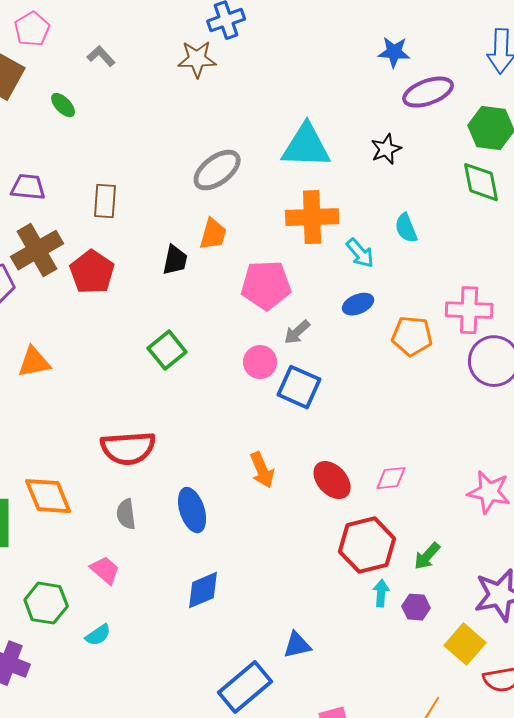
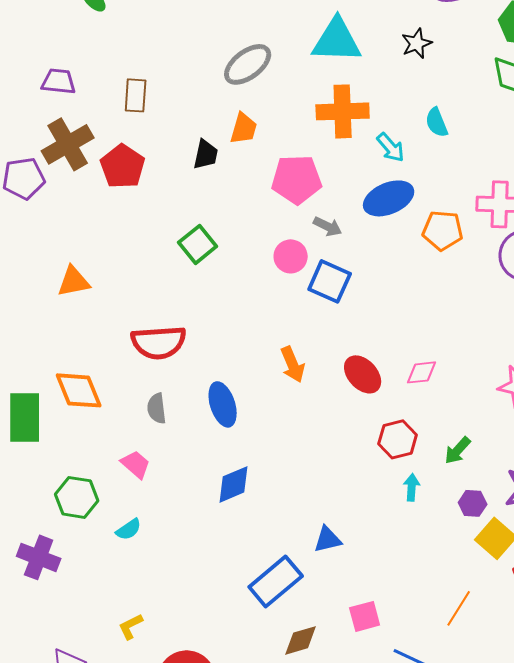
blue ellipse: (358, 304) -> (389, 198), size x1.6
gray arrow: (297, 332) -> (328, 226), turned -112
orange triangle: (34, 362) -> (74, 281), moved
red hexagon: (367, 545) -> (398, 439), size x0.7
purple hexagon: (416, 607) -> (473, 503), moved

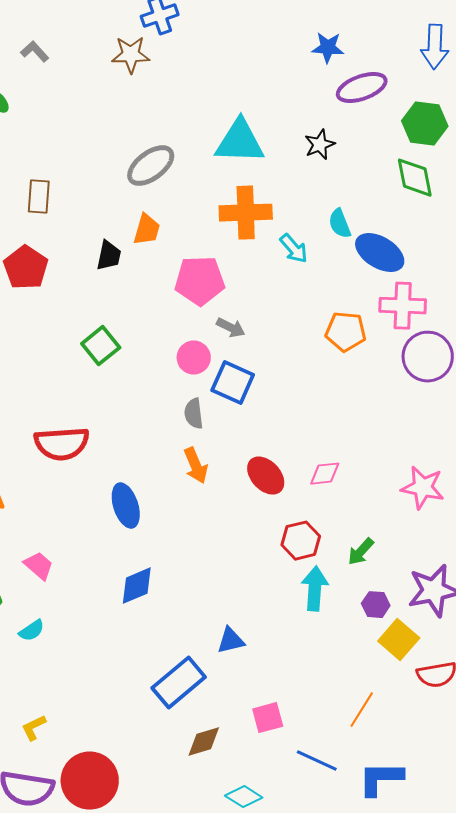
blue ellipse: (389, 198) -> (380, 253), moved, turned 54
gray semicircle: (157, 408) -> (194, 414), moved
cyan arrow: (412, 487) -> (315, 589), size x1.6

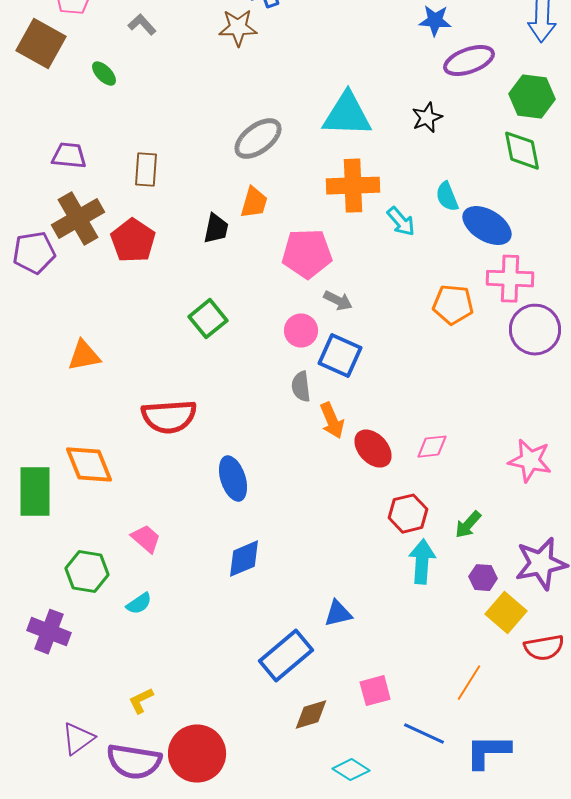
orange arrow: (196, 466) -> (332, 421), moved

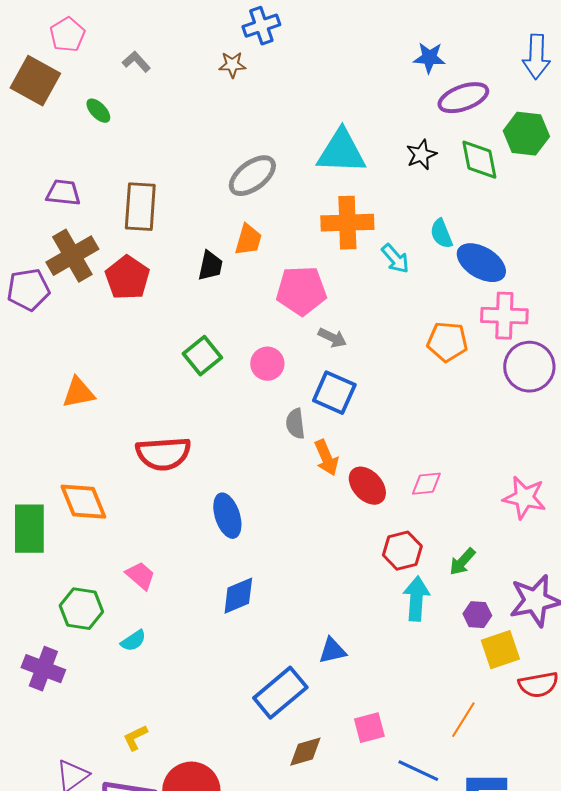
brown star: (238, 28) -> (232, 65), size x0.7
green diamond: (522, 151) -> (479, 160), moved
brown rectangle: (146, 170) -> (140, 207), size x1.4
pink circle: (301, 331) -> (267, 364), moved
yellow square: (506, 613) -> (500, 650), turned 30

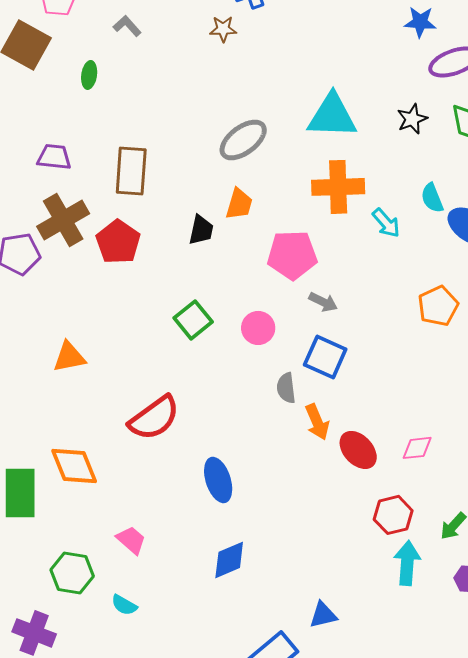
green ellipse: (98, 111) -> (89, 75), turned 52
orange pentagon: (447, 342) -> (438, 306), turned -30
red semicircle: (163, 454) -> (154, 418), turned -32
cyan semicircle: (133, 641) -> (124, 605), turned 64

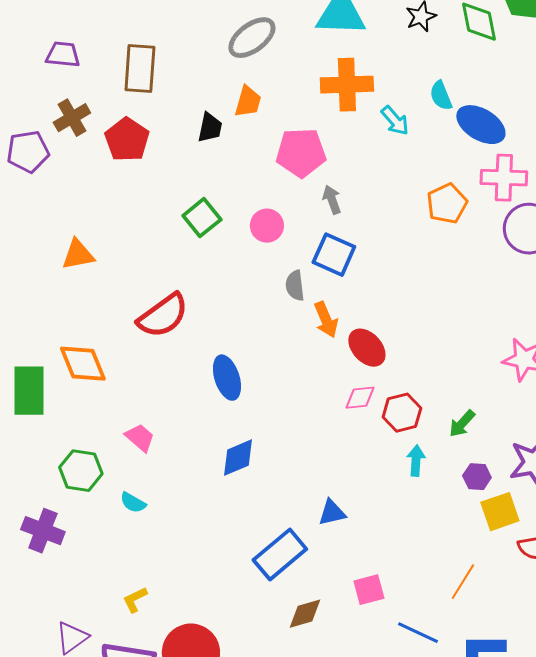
brown cross: (63, 220) -> (72, 118), size x0.7
gray arrow: (323, 302) -> (332, 200), turned -136
pink diamond: (417, 448) -> (360, 398), moved
cyan arrow: (407, 563) -> (416, 461), size x0.7

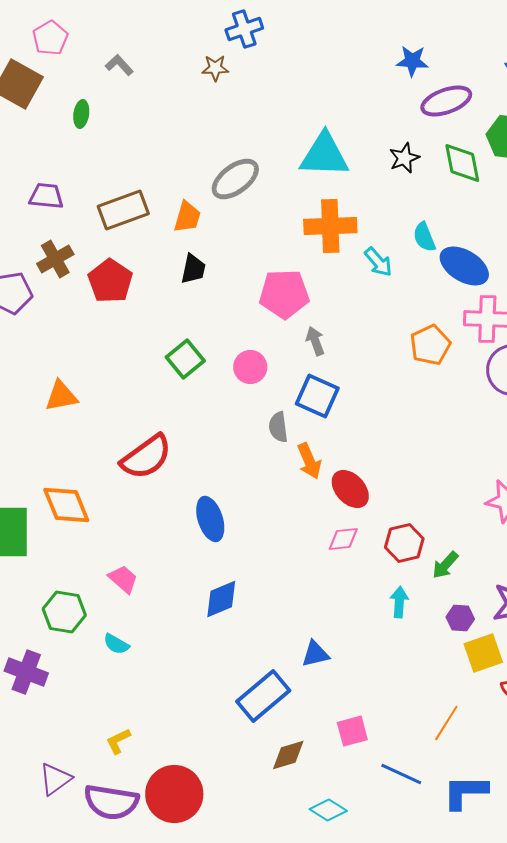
brown rectangle: (140, 69) -> (123, 210), turned 66
orange trapezoid: (248, 102) -> (187, 217), moved
red hexagon: (402, 413) -> (404, 543), moved

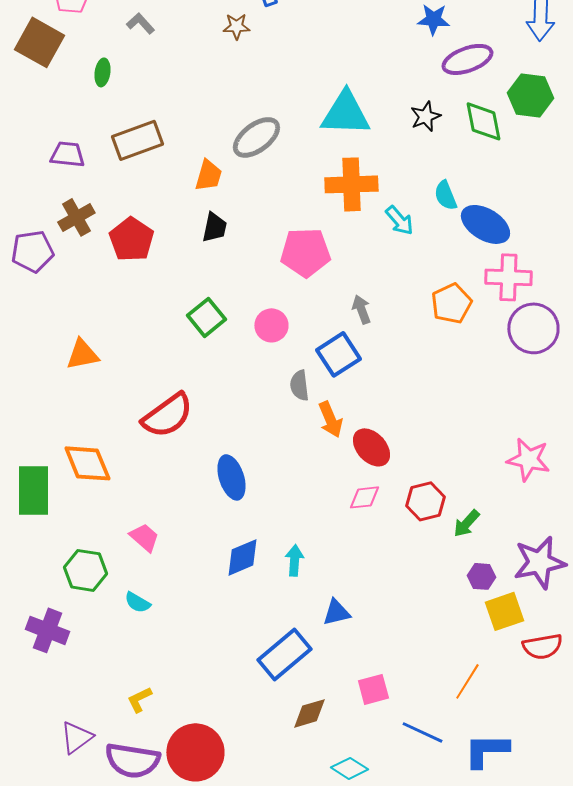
brown rectangle: (123, 210) -> (137, 140), moved
gray arrow: (315, 341) -> (361, 309), moved
blue square: (317, 396) -> (338, 354), turned 33
cyan arrow: (399, 602) -> (294, 560), moved

